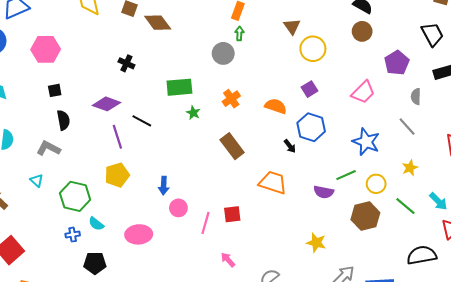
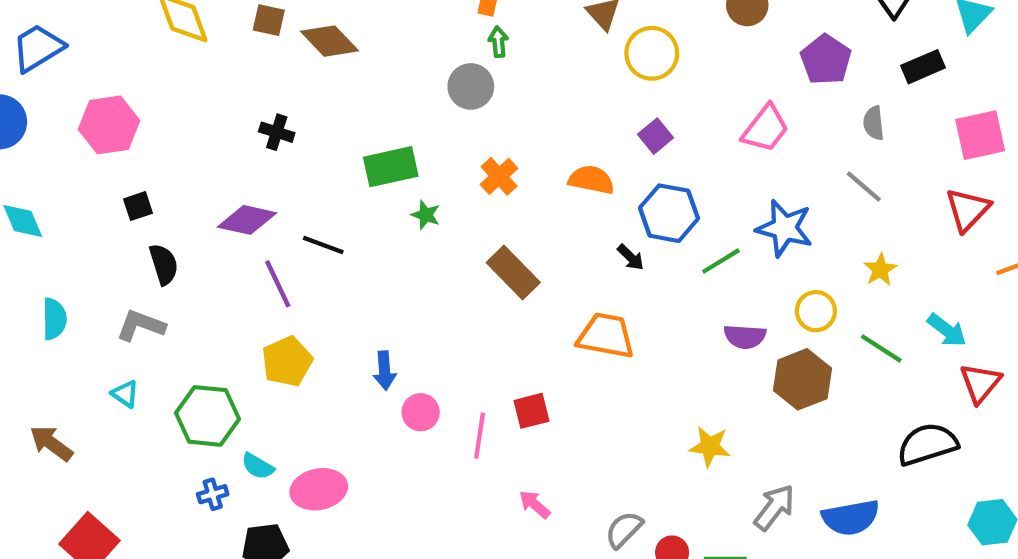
green line: (346, 175) -> (721, 261), moved
purple semicircle: (324, 192) -> (745, 337), moved
pink ellipse: (139, 234) -> (319, 489), moved

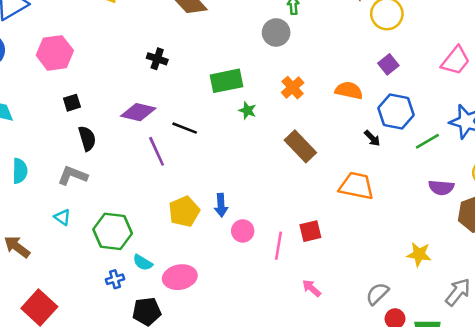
yellow pentagon: (287, 361) -> (184, 211), moved
gray semicircle: (624, 530) -> (377, 294), moved

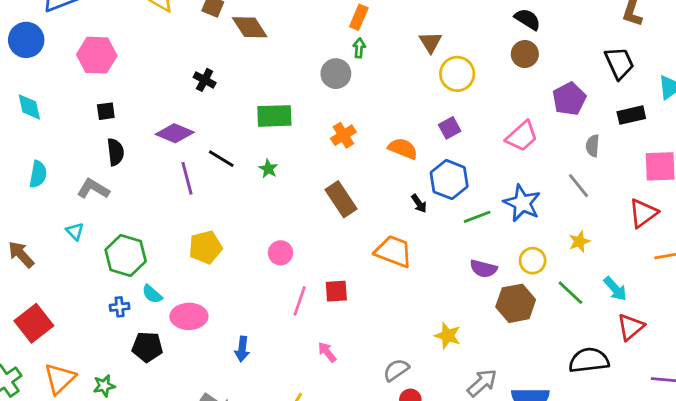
green star: (247, 111) -> (268, 169), moved
blue arrow: (221, 205) -> (242, 349), moved
pink circle: (243, 231) -> (281, 253), moved

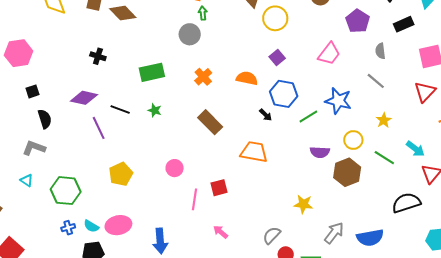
cyan semicircle: (152, 294) -> (91, 226), moved
blue arrow: (242, 349) -> (160, 241), size x1.4

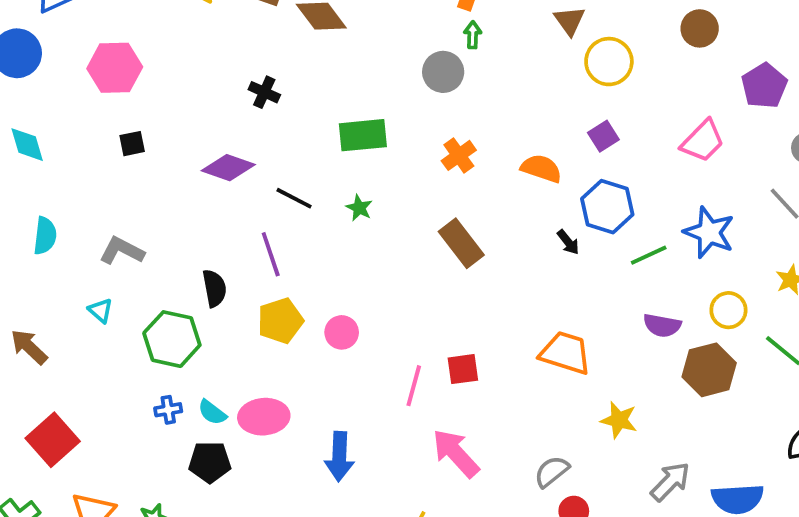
black semicircle: (45, 119) -> (214, 288), moved
purple line: (99, 128) -> (271, 254), moved
orange trapezoid: (254, 152) -> (566, 353), moved
pink circle: (175, 168) -> (342, 332), moved
pink arrow: (221, 232) -> (456, 453), size x1.8

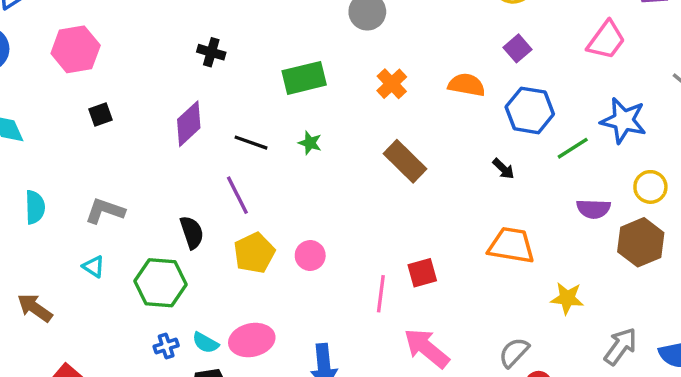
purple diamond: (228, 168) -> (189, 124), turned -54
black arrow: (568, 242) -> (503, 169), moved

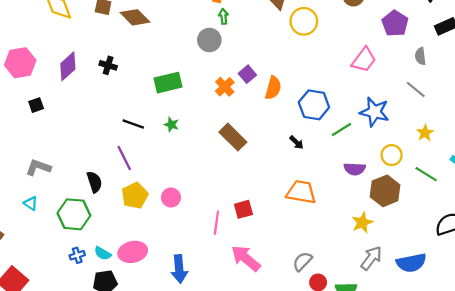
purple square: (517, 48) -> (247, 74), moved
orange semicircle: (467, 85) -> (273, 88), turned 95
purple diamond: (189, 124) -> (68, 66), moved
yellow star: (567, 298) -> (362, 223), moved, turned -30

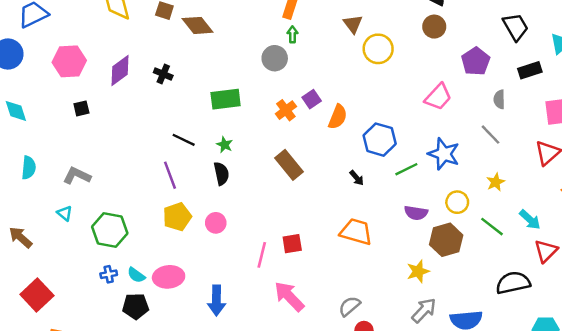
black semicircle: (94, 182) -> (221, 174), moved

